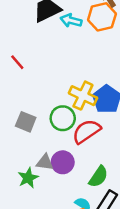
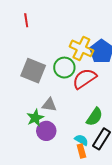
red line: (17, 62) -> (26, 20), turned 32
gray square: (26, 122) -> (33, 71), size x1.4
purple circle: (63, 162) -> (46, 131), moved

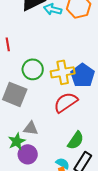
yellow cross: (81, 48) -> (63, 72), turned -35
green circle: (64, 68) -> (33, 69), moved

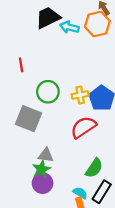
yellow cross: (63, 72) -> (80, 95), size x0.7
green star: (17, 141) -> (41, 169), moved

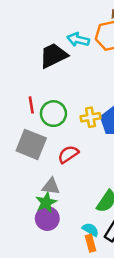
black trapezoid: (48, 18) -> (53, 56), moved
red line: (21, 65) -> (31, 105), moved
red semicircle: (83, 127) -> (68, 154), moved, size x0.7

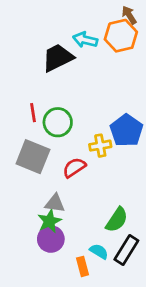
yellow cross: (90, 117) -> (100, 146), moved
orange rectangle: (90, 243) -> (82, 266), moved

